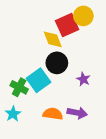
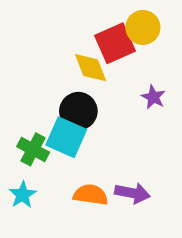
black circle: (57, 63) -> (78, 111), moved
purple star: (83, 79) -> (153, 97), moved
cyan square: (38, 80) -> (66, 137), turned -30

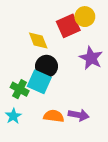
yellow diamond: (91, 68) -> (38, 40), moved
purple star: (153, 97) -> (91, 58), size x1.6

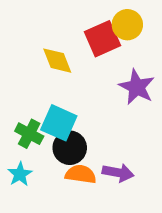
black circle: (46, 66) -> (70, 148), moved

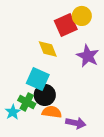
yellow diamond: (57, 61) -> (48, 49), moved
green cross: (29, 134) -> (27, 102), moved
purple arrow: (118, 173) -> (76, 123), moved

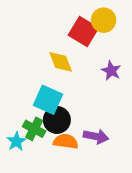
red square: (66, 25) -> (83, 32), turned -35
purple star: (88, 56) -> (111, 71), size x0.7
purple arrow: (76, 123) -> (96, 136), moved

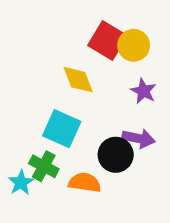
yellow circle: (104, 20) -> (134, 45), moved
black circle: (57, 120) -> (116, 155), moved
purple arrow: (96, 136) -> (139, 138), moved

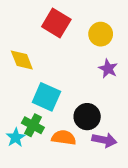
red square: (107, 40) -> (56, 23), moved
yellow diamond: (78, 80) -> (22, 60), moved
purple arrow: (139, 138) -> (104, 140), moved

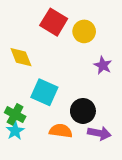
yellow circle: (101, 34) -> (84, 31), moved
green cross: (33, 125) -> (15, 114), moved

